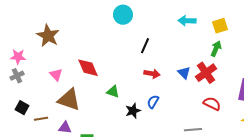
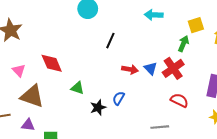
yellow square: (220, 26) -> (196, 25), moved
red arrow: (152, 74) -> (130, 69), moved

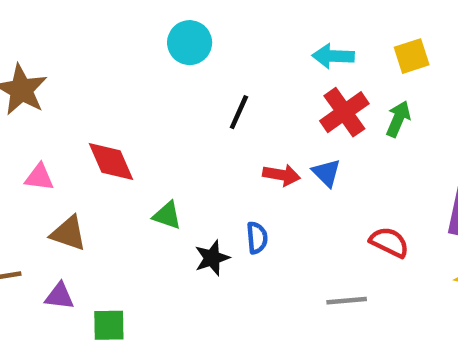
yellow square: (196, 25) -> (412, 56), moved
red cross: (173, 68) -> (344, 112), moved
pink triangle: (19, 70) -> (39, 177), turned -40
brown triangle: (32, 96) -> (68, 233), size x0.7
blue semicircle: (119, 98) -> (257, 238), turned 144

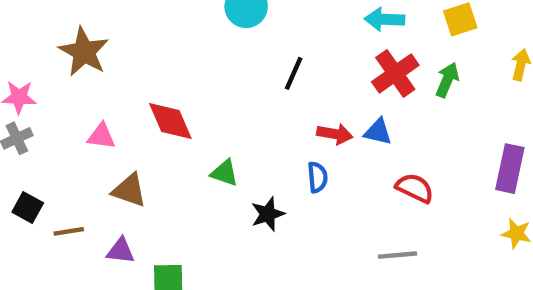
blue triangle: (326, 173) -> (378, 132), turned -32
blue semicircle: (257, 238) -> (317, 177), moved
red semicircle: (389, 242) -> (415, 188), moved

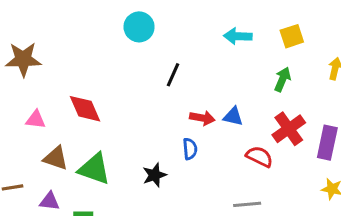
brown star: (84, 52) -> (23, 59), turned -30
red cross: (395, 73) -> (289, 129), moved
green triangle: (224, 173) -> (94, 169), moved, size x1.6

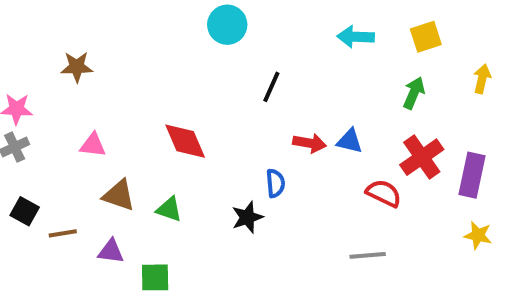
brown star: (23, 59) -> (77, 67), size x0.7
red diamond: (85, 109) -> (185, 141), moved
blue semicircle: (190, 149) -> (275, 183), moved
green triangle: (94, 169) -> (169, 209), size x0.6

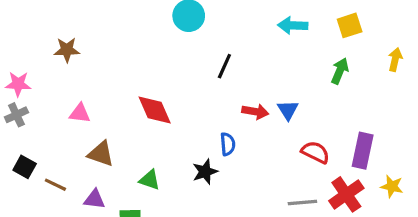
blue triangle: (350, 141) -> (288, 110), turned 45
red cross: (422, 157) -> (346, 194), moved
purple rectangle: (472, 175) -> (363, 151), moved
green triangle: (169, 209) -> (150, 180), moved
brown line: (63, 233) -> (55, 185), turned 35

